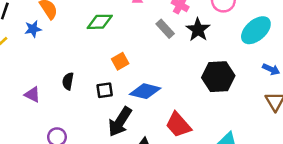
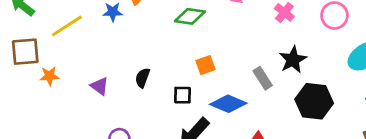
gray rectangle: (165, 29) -> (263, 78), moved
black star: (198, 30) -> (293, 60), moved

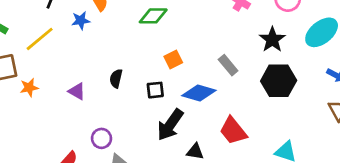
black star: (293, 60) -> (272, 40), moved

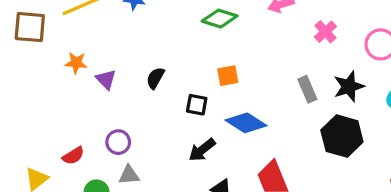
gray rectangle: (228, 65) -> (307, 89), moved
orange star: (29, 88) -> (76, 63), moved
black arrow: (170, 125) -> (202, 150), size x0.7

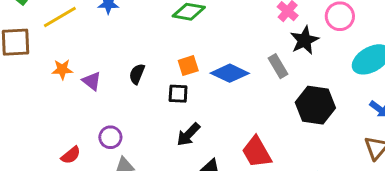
orange square: (228, 76) -> (188, 66), moved
black star: (349, 86) -> (304, 40), moved
blue diamond: (246, 123) -> (230, 73), moved

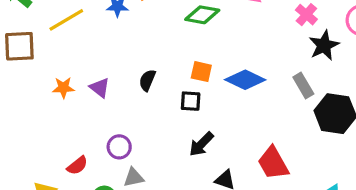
orange square: (188, 66) -> (201, 72), turned 30
gray rectangle: (278, 66) -> (303, 85), moved
orange star: (62, 69) -> (63, 88), moved

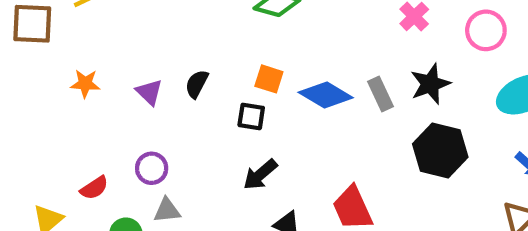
black star: (324, 45) -> (430, 84), moved
gray rectangle: (303, 85) -> (381, 94), moved
purple triangle: (100, 88) -> (149, 92), moved

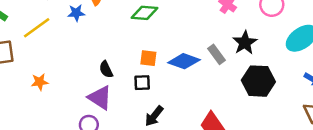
black semicircle: (197, 84) -> (106, 69), turned -42
purple triangle: (149, 92) -> (100, 98), moved, size x1.5

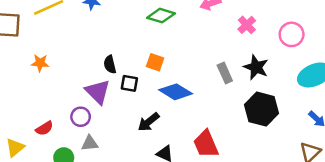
black star: (245, 43) -> (256, 67), turned -30
blue diamond: (184, 61) -> (176, 92), moved
black square: (142, 83) -> (129, 83), moved

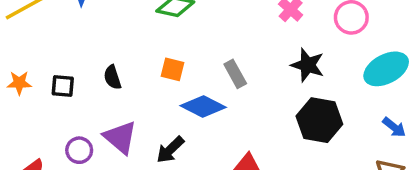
gray rectangle: (225, 73) -> (235, 74), moved
black square: (129, 83) -> (63, 86), moved
purple triangle: (98, 92) -> (120, 137), moved

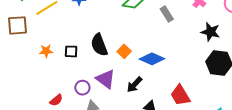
orange square: (172, 69) -> (124, 51), moved, turned 32
gray rectangle: (235, 74) -> (167, 14), moved
black semicircle: (112, 77) -> (99, 45), size x1.6

